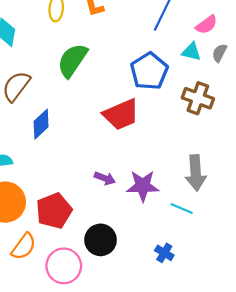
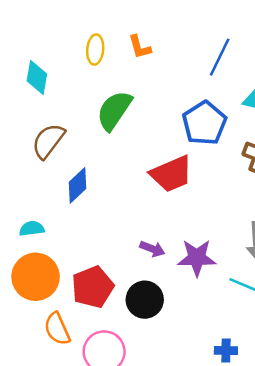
black circle: (101, 240) -> (145, 300), moved
orange semicircle: (24, 246) -> (57, 329), turned 120
blue cross: (164, 253) -> (226, 350), moved, turned -30

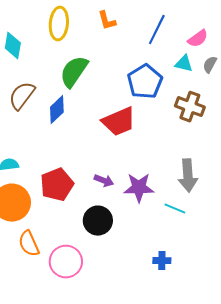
orange L-shape: (140, 47) -> (107, 21), moved
yellow ellipse: (95, 50) -> (59, 24), size x1.4
blue diamond: (77, 185) -> (57, 110), moved
red pentagon: (93, 287) -> (57, 185), moved

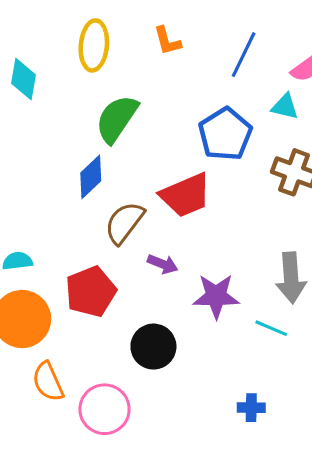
brown semicircle: (22, 96) -> (124, 223), moved
purple arrow: (104, 181) -> (163, 264), moved

